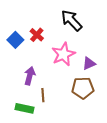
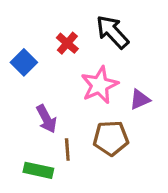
red cross: (37, 35) -> (67, 43), moved
purple arrow: (30, 76) -> (46, 119), turned 138
brown pentagon: (83, 88) -> (111, 138), moved

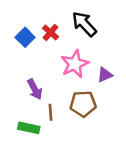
blue square: (24, 62) -> (25, 37), moved

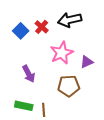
black arrow: (84, 24) -> (70, 20), turned -60
brown line: (50, 112) -> (44, 110), moved

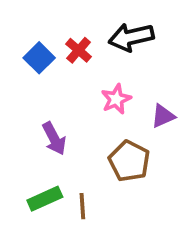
pink star: (62, 53) -> (116, 99), size x0.7
brown pentagon: (69, 86) -> (129, 161), turned 30
green rectangle: (24, 106) -> (45, 199), turned -36

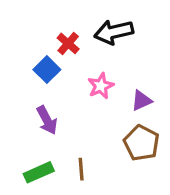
blue square: (39, 58) -> (47, 70), moved
brown pentagon: (129, 161) -> (142, 143), moved
brown line: (82, 206) -> (81, 169), moved

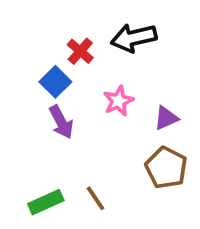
purple arrow: (47, 120) -> (61, 122), moved
brown line: (81, 169) -> (96, 198), turned -30

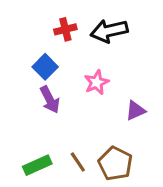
red cross: (80, 51) -> (65, 29), moved, turned 35
purple triangle: (166, 118) -> (136, 110), moved
brown pentagon: (166, 168) -> (115, 164), moved

